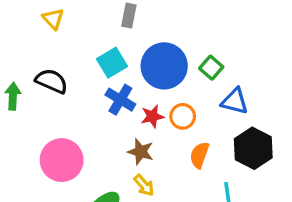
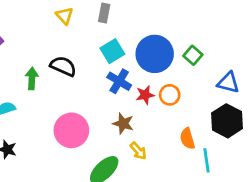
gray rectangle: (129, 16) -> (104, 13), moved
blue triangle: (235, 101) -> (228, 83), moved
brown star: (141, 152) -> (123, 124), moved
orange semicircle: (199, 155) -> (187, 139), moved, turned -35

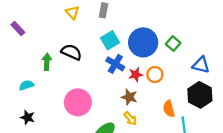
brown star: (123, 124) -> (129, 97), moved

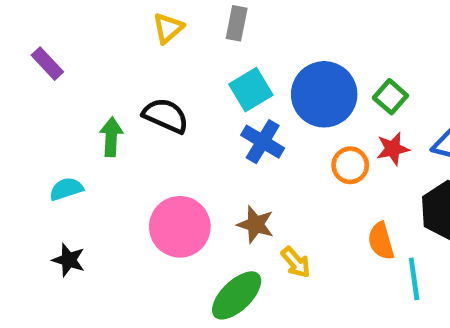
yellow triangle: (72, 12) -> (168, 28), turned 32
red star: (136, 75) -> (393, 149), moved
brown star: (129, 97) -> (256, 224), moved

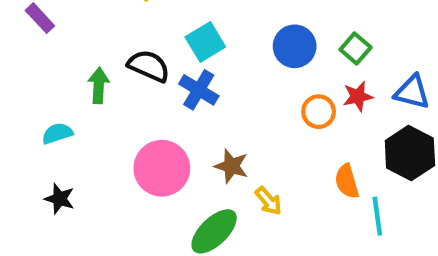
cyan square: (251, 90) -> (205, 42), moved
blue circle: (324, 94) -> (295, 46), size x0.7
blue cross: (263, 142) -> (199, 90), moved

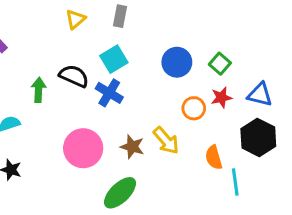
yellow arrow: (268, 201) -> (166, 141), moved, size x1.4

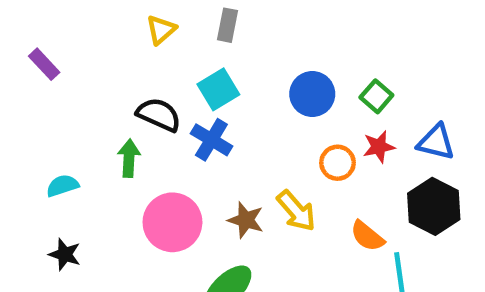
green arrow: (39, 90) -> (129, 158), moved
orange semicircle: (214, 157) -> (367, 236), turned -35

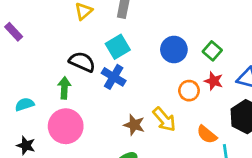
red star: (379, 147) -> (214, 81), turned 30
pink circle: (172, 222) -> (66, 126), moved

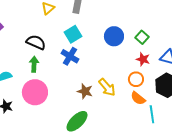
black semicircle: (82, 62) -> (36, 42), moved
orange circle: (189, 91) -> (136, 79), moved

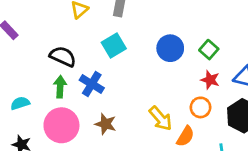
blue cross: (70, 56) -> (92, 84), moved
brown star: (85, 91) -> (105, 124), moved
orange semicircle: (138, 98) -> (185, 136), moved, turned -98

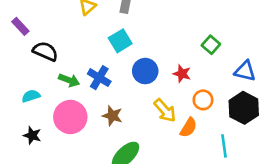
blue circle: (170, 48) -> (145, 71), moved
black semicircle: (63, 56) -> (45, 51), moved
red star: (210, 80) -> (182, 74), moved
green arrow: (60, 87) -> (69, 80), turned 108

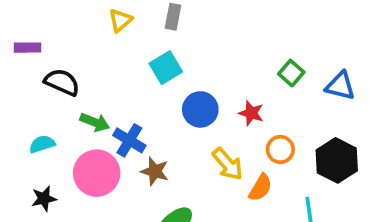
purple rectangle: (20, 26) -> (27, 48), turned -48
blue triangle: (245, 71) -> (340, 86), moved
blue cross: (99, 78) -> (129, 140), moved
black star: (32, 135) -> (44, 199), turned -30

